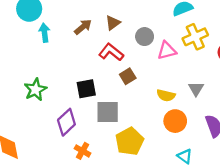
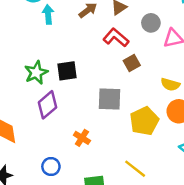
black square: (86, 89) -> (67, 71), moved
purple diamond: (66, 122) -> (47, 105), moved
yellow pentagon: (130, 141) -> (144, 121), moved

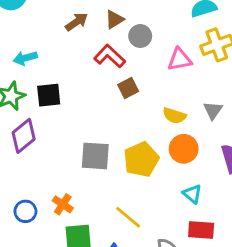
cyan arrow: (48, 14) -> (25, 58), moved, turned -102
gray circle: (151, 23) -> (140, 36), moved
gray square: (109, 99) -> (95, 156), moved
orange cross: (82, 138) -> (63, 204), moved

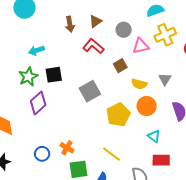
brown arrow: (77, 22) -> (70, 24), turned 119
gray circle: (140, 36) -> (124, 30), moved
brown square: (128, 88) -> (120, 66), moved
gray square: (95, 156) -> (90, 91), moved, turned -30

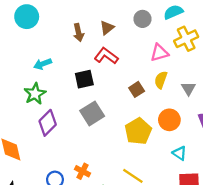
gray circle: (124, 30) -> (142, 19), moved
brown square: (120, 66) -> (137, 89), moved
black square: (54, 75) -> (84, 79), moved
yellow semicircle: (139, 84) -> (161, 80), moved, turned 98
gray square: (90, 91) -> (92, 113), moved

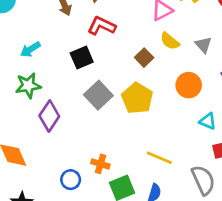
yellow semicircle: (161, 80) -> (170, 41), turned -60
green star: (35, 94) -> (28, 85), turned 30
yellow pentagon: (138, 131) -> (137, 98), moved

